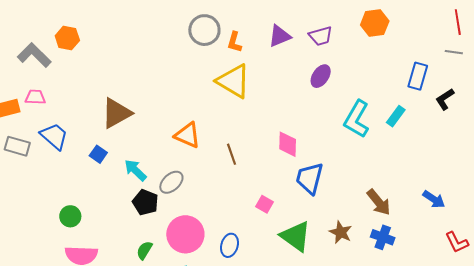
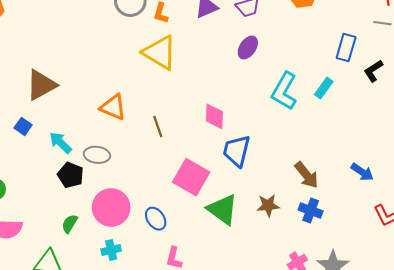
gray ellipse: (171, 182) -> (97, 155), turned 50
pink square: (265, 204) -> (191, 177), size x2.0
brown star: (341, 232) -> (268, 205), turned -30
blue ellipse: (230, 245) -> (156, 219), turned -50

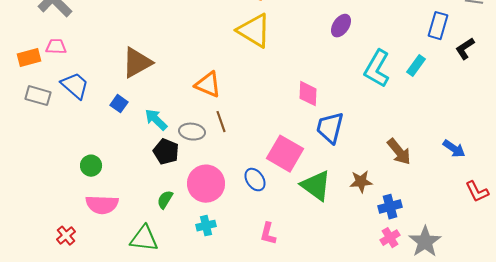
brown line: (158, 126) -> (221, 122), moved
blue cross: (311, 211) -> (390, 207), moved, turned -35
blue ellipse: (156, 219) -> (255, 180), moved

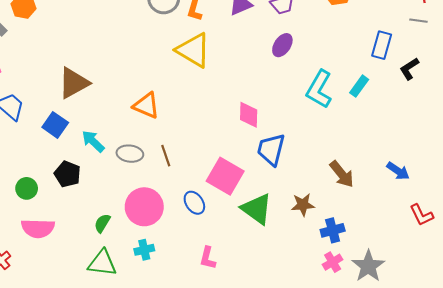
blue square: (119, 104) -> (55, 125), size x1.4
brown line: (221, 122) -> (166, 156), moved
black pentagon: (166, 152) -> (67, 174), moved
green triangle: (144, 239) -> (102, 263), moved

